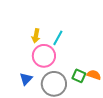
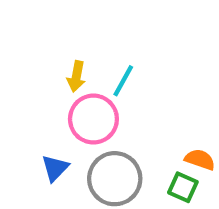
green square: (79, 76) -> (183, 187), moved

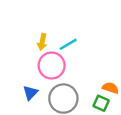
cyan line: (123, 81) -> (68, 44), turned 30

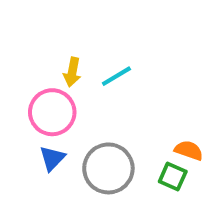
pink circle: (52, 66) -> (52, 112), moved

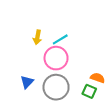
pink circle: (52, 112) -> (56, 58), moved

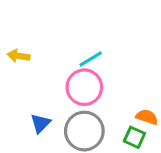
yellow arrow: (37, 37) -> (19, 56), moved, turned 88

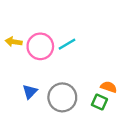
pink circle: (84, 87) -> (40, 46), moved

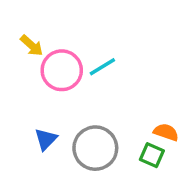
yellow arrow: (14, 42) -> (32, 46), moved, turned -147

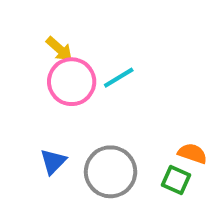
yellow arrow: (32, 46) -> (59, 49), moved

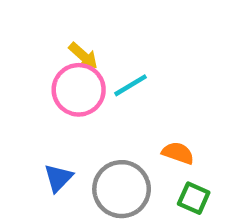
yellow arrow: (59, 49) -> (83, 56), moved
orange semicircle: (192, 153) -> (178, 153), moved

